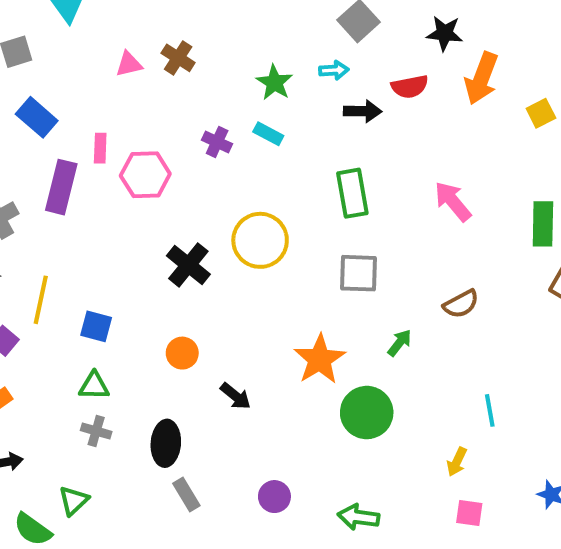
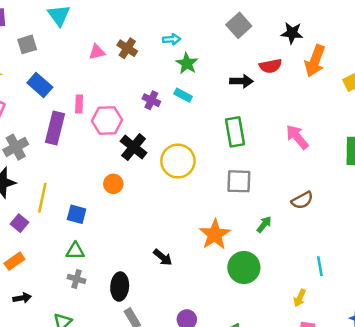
cyan arrow: (334, 70) -> (172, 39), moved
black cross: (188, 265) -> (134, 147), moved
orange circle: (182, 353) -> (113, 184), moved

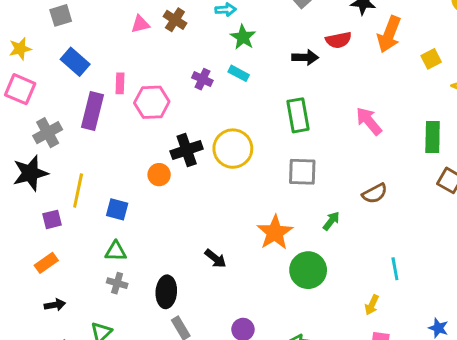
black cross: (134, 147) -> (187, 150), moved, turned 32
purple square: (20, 223) -> (52, 219), turned 36

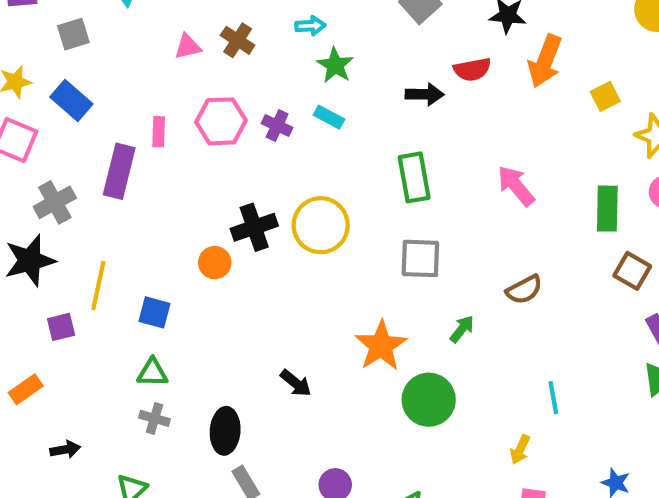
blue rectangle: (75, 62) -> (71, 101), moved
pink hexagon: (152, 102) -> (221, 121), moved
orange rectangle: (46, 263) -> (26, 389), moved

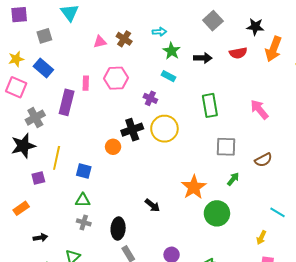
black arrow: (425, 94) -> (203, 58), moved
purple cross: (277, 125) -> (150, 98), moved
gray square: (420, 258) -> (226, 147), moved
cyan line: (553, 398) -> (277, 212), turned -49

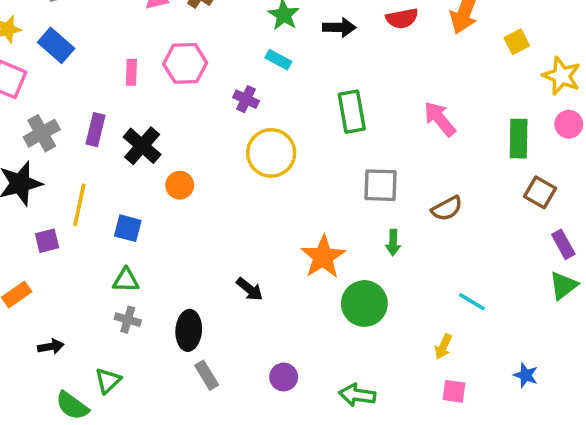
purple rectangle: (67, 102) -> (95, 130), moved, size x0.7
black cross: (132, 130) -> (142, 146), moved, turned -30
green arrow: (233, 179) -> (393, 243), turned 144

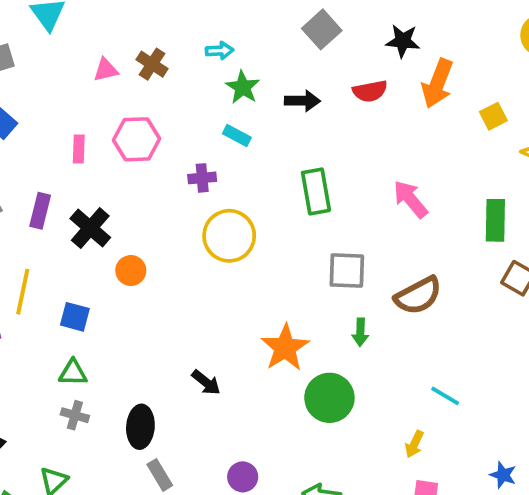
purple cross: (246, 99) -> (202, 178), turned -30
brown semicircle: (447, 208) -> (418, 296), size x1.4

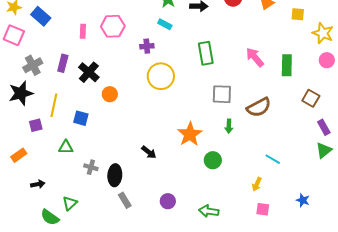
yellow square: (493, 116) -> (298, 14), turned 32
green rectangle: (495, 220) -> (287, 65), moved
green triangle: (73, 373) -> (66, 147), moved
green circle: (329, 398) -> (213, 160), size x0.7
gray cross: (75, 415) -> (91, 167), moved

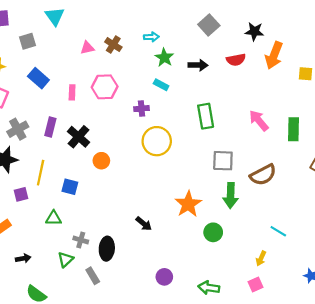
blue rectangle: (41, 16) -> (38, 78), moved
green arrow: (229, 126) -> (231, 195), size x1.6
gray rectangle: (125, 200) -> (93, 276), moved
green triangle: (70, 203) -> (66, 259), moved
pink square: (263, 209) -> (256, 284), moved, turned -32

